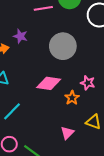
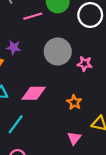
pink diamond: (49, 83) -> (34, 93), moved
pink star: (88, 83) -> (85, 64), moved

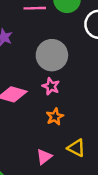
pink star: (85, 64) -> (51, 86), moved

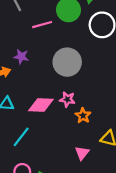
pink star: (51, 86) -> (67, 99), moved

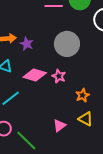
purple star: (21, 57) -> (27, 44), moved
orange star: (83, 116) -> (83, 95), moved

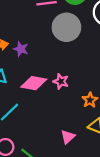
gray circle: (67, 44) -> (66, 27), moved

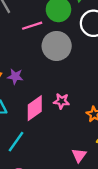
pink diamond: (34, 83) -> (35, 108), turned -35

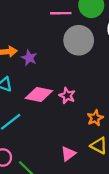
pink diamond: (35, 108) -> (39, 94), turned 30

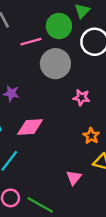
pink star: (67, 96) -> (81, 97), moved

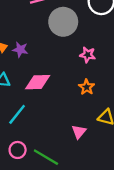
orange star: (91, 136) -> (87, 87), moved

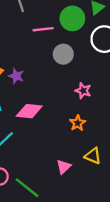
gray circle: (63, 22) -> (63, 54), size x0.7

